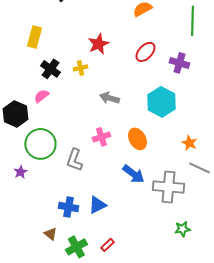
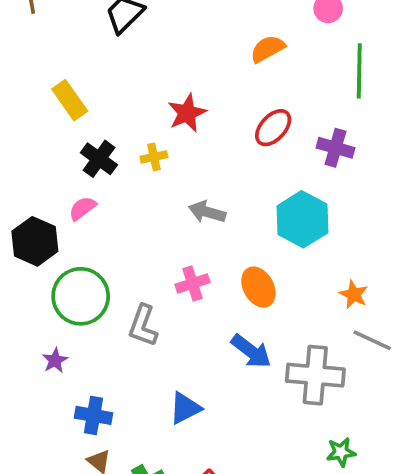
yellow rectangle: (34, 37) -> (70, 100), turned -50
purple star: (20, 172) -> (55, 360), moved
blue cross: (68, 207) -> (93, 415), moved

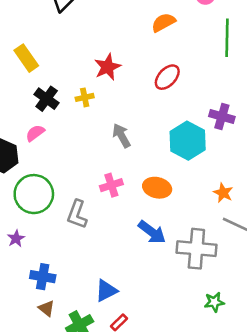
purple cross: (335, 148) -> (222, 117), moved
gray arrow: (207, 212) -> (121, 136), turned 45
orange ellipse: (258, 287) -> (157, 188), turned -48
blue triangle: (185, 408) -> (106, 291), moved

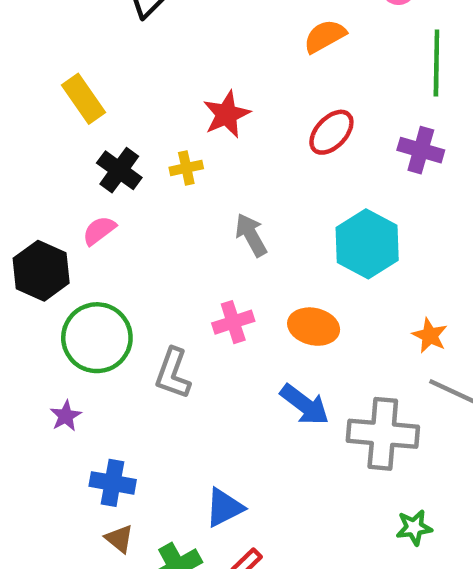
purple cross: (222, 117) -> (421, 150), moved

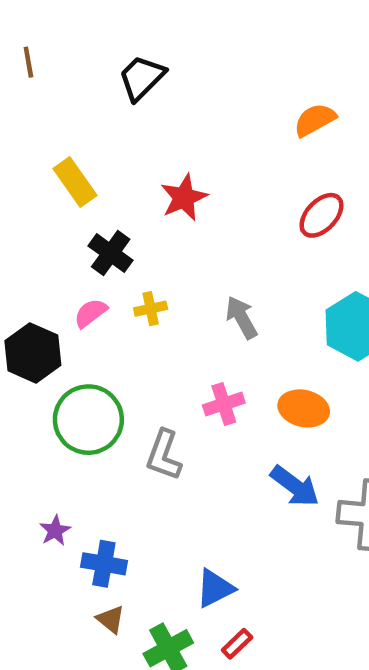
red star: (226, 114) -> (184, 198), moved
yellow cross: (186, 168) -> (151, 309), moved
purple star: (66, 416) -> (55, 531), moved

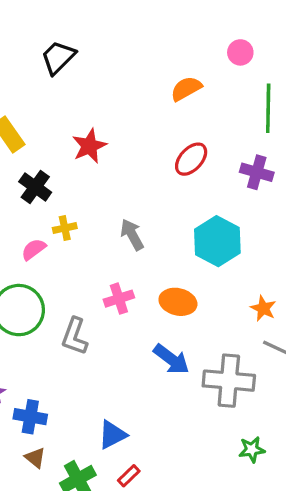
pink semicircle: (91, 313) -> (34, 249), moved

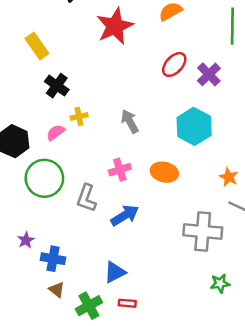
red star: (89, 146) -> (115, 26), moved, size x1.4
purple cross: (257, 172) -> (209, 74), moved, turned 30
blue arrow: (171, 359) -> (125, 215), moved, turned -68
red rectangle: (129, 476) -> (127, 303), turned 49

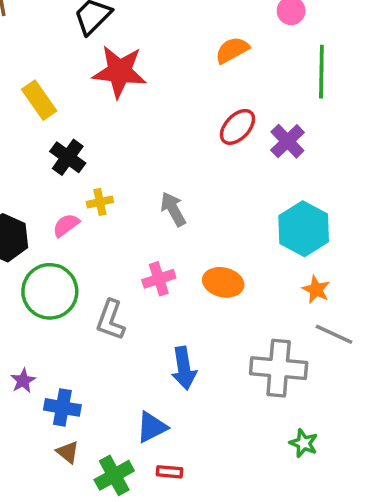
red star: (115, 26) -> (120, 72), moved, turned 30
cyan hexagon: (194, 126) -> (304, 229), moved
blue arrow: (125, 215) -> (184, 368), moved, turned 112
green star: (220, 283) -> (304, 443), turned 30

